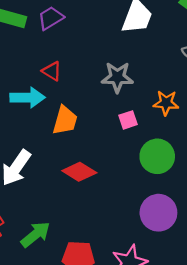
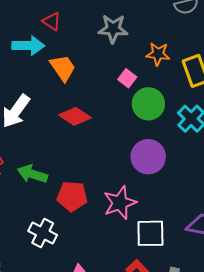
orange trapezoid: (65, 120) -> (63, 68), turned -52
pink square: (128, 120) -> (127, 78), moved, turned -36
green arrow: (35, 234) -> (32, 174), turned -124

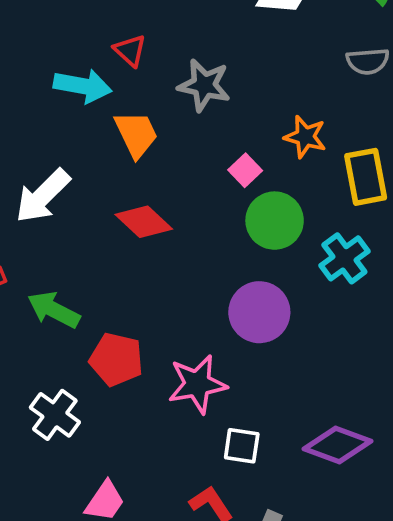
gray star: (113, 29) -> (204, 85), moved
white square: (150, 233) -> (242, 446), size x0.7

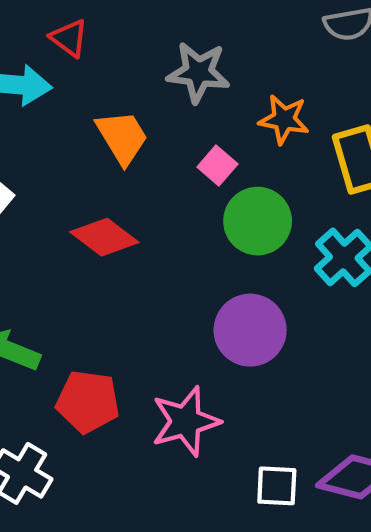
gray star: (204, 85) -> (198, 72), moved
orange trapezoid: (136, 134) -> (122, 137), moved
white square: (242, 446) -> (277, 486), moved

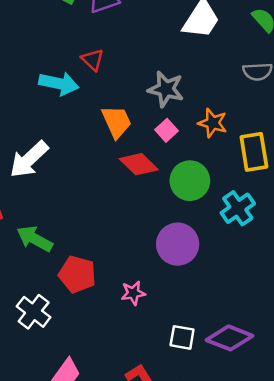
pink square: (217, 165) -> (166, 130), moved
red diamond: (104, 237) -> (139, 164), moved
pink star: (186, 421) -> (133, 293), size x0.6

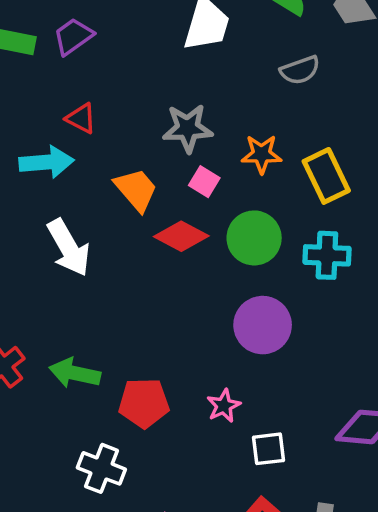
white arrow: (29, 159) -> (69, 248), moved, turned -60
cyan cross: (238, 208) -> (327, 255), turned -36
white square: (182, 337) -> (268, 449), moved

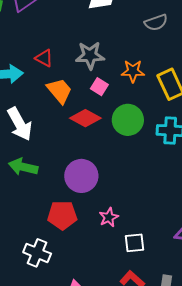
red triangle: (81, 118) -> (44, 58), moved
purple circle: (263, 325) -> (81, 176), moved
green arrow: (75, 373) -> (23, 167), moved

